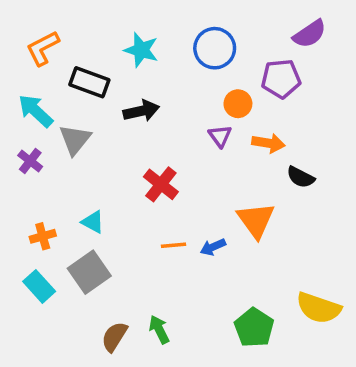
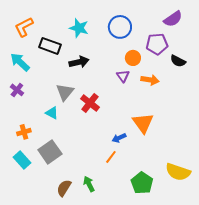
gray triangle: (75, 140) -> (65, 92), moved
black semicircle: (301, 177) -> (178, 61), moved
cyan triangle: (93, 222) -> (52, 113), moved
orange line: (173, 245) -> (111, 157), moved, turned -48

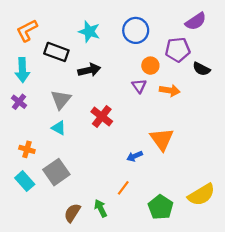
cyan arrow: (20, 62) -> (22, 70), turned -135
gray triangle: (65, 92) -> (61, 100), moved
orange cross: (24, 132) -> (27, 149), turned 32
orange line: (111, 157) -> (123, 188), moved
yellow semicircle: (178, 172) -> (201, 195), turned -50

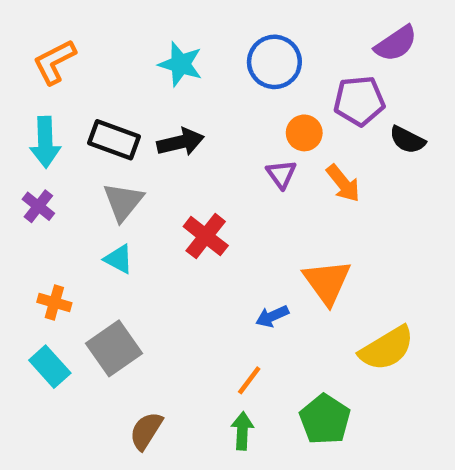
black rectangle: (56, 52) -> (114, 140), moved
orange arrow: (170, 90) -> (343, 183), turned 42
yellow semicircle: (201, 195) -> (387, 348), moved
green arrow: (101, 208) -> (242, 431), moved, turned 30

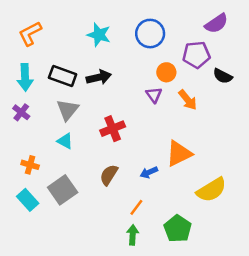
red cross: (206, 236) -> (113, 129), turned 30
orange triangle: (327, 282) -> (179, 154), turned 40
brown semicircle: (146, 431) -> (109, 175), moved

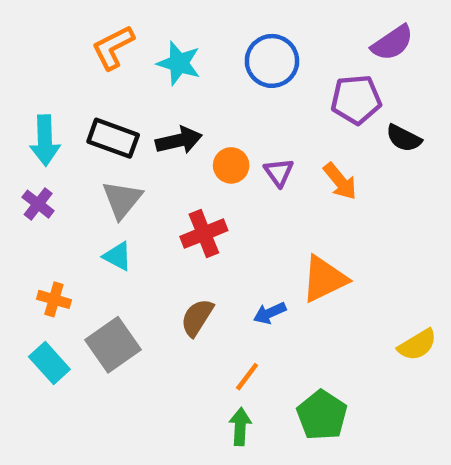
orange L-shape: (30, 34) -> (113, 47), moved
orange circle: (166, 72) -> (231, 165), moved
yellow semicircle: (211, 190) -> (417, 345), moved, size x0.7

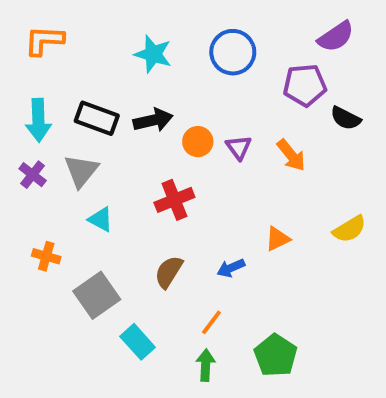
orange L-shape: (113, 47) -> (44, 40), moved, turned 30
gray triangle: (122, 199) -> (81, 171), moved
orange triangle: (324, 279) -> (278, 239), size x0.6
yellow semicircle: (417, 345) -> (349, 229), moved
cyan rectangle: (49, 363) -> (138, 342), moved

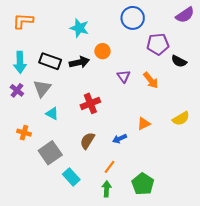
purple semicircle: (336, 37) -> (185, 15), moved
blue circle: (233, 52) -> (133, 18), moved
orange circle: (198, 142) -> (102, 51), moved

